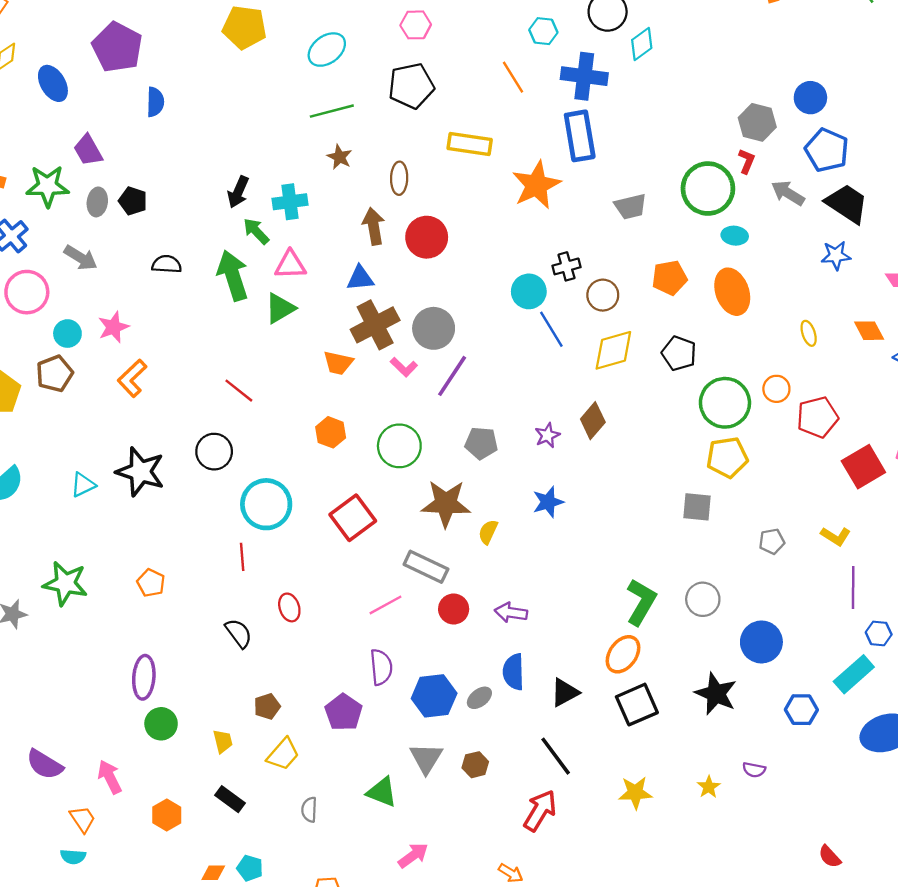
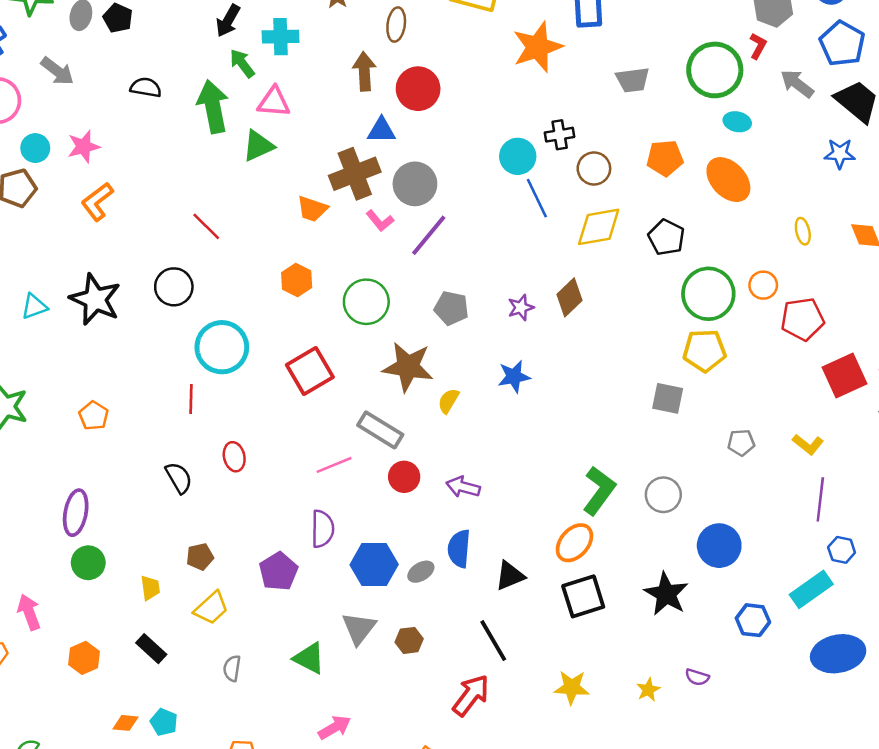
blue triangle: (360, 278) -> (381, 130), moved
orange ellipse: (732, 292) -> (728, 180), turned -30

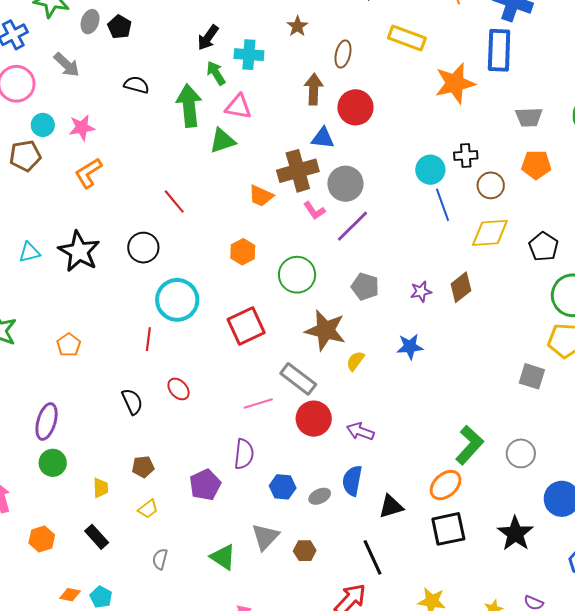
orange pentagon: (665, 158) -> (536, 165), moved
red ellipse: (234, 457) -> (179, 389), turned -35
red circle: (404, 477) -> (314, 419), size x1.4
blue hexagon: (374, 565) -> (283, 487), size x0.7
yellow trapezoid: (211, 608) -> (148, 509), size x0.7

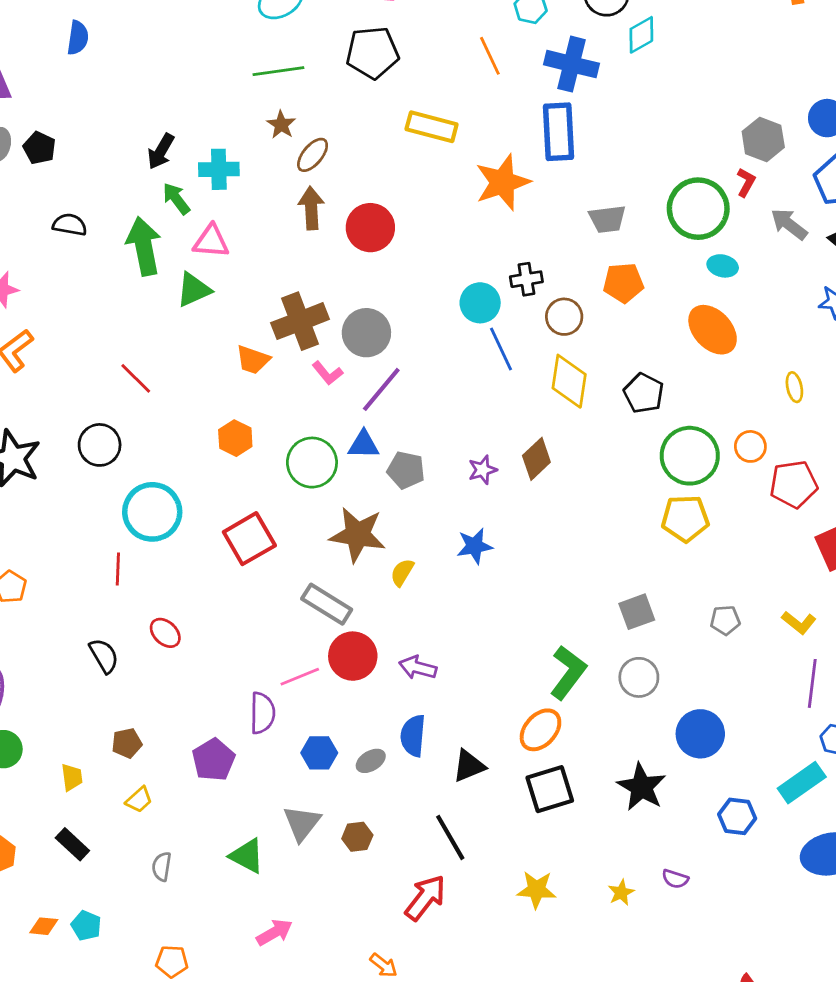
brown ellipse: (343, 54) -> (313, 155), moved, turned 32
blue triangle: (323, 138) -> (363, 445), moved
yellow diamond: (490, 233) -> (569, 381), turned -72
gray square: (532, 376) -> (637, 612), moved, turned -32
pink line: (258, 404) -> (300, 677), moved

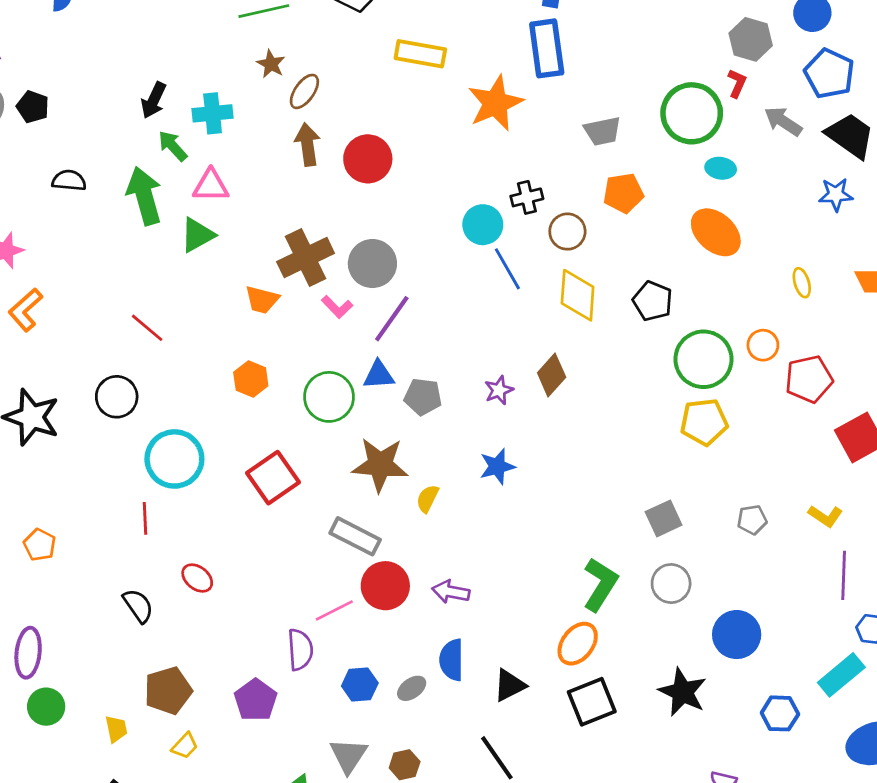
brown pentagon: (127, 743) -> (168, 691), size x1.6

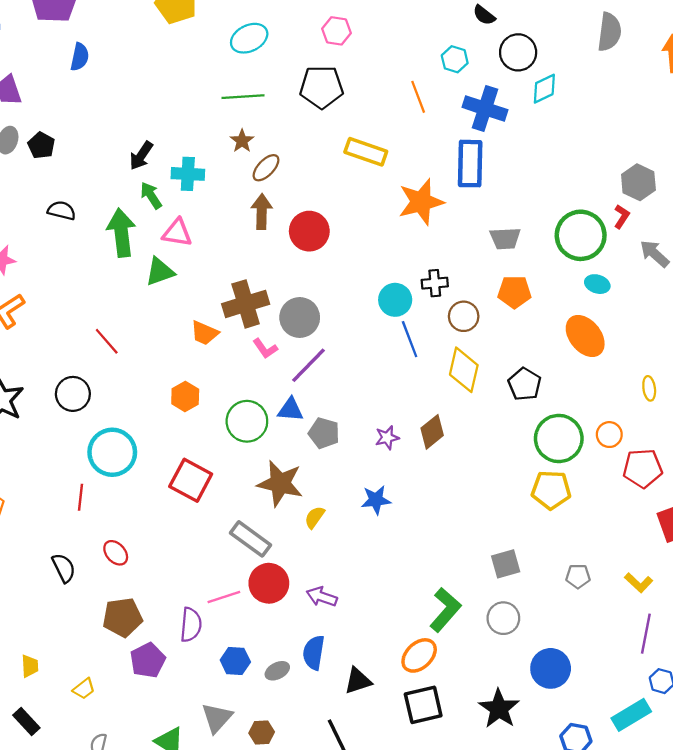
red square: (273, 478) -> (191, 480), turned -36
brown pentagon: (168, 691) -> (122, 617), moved

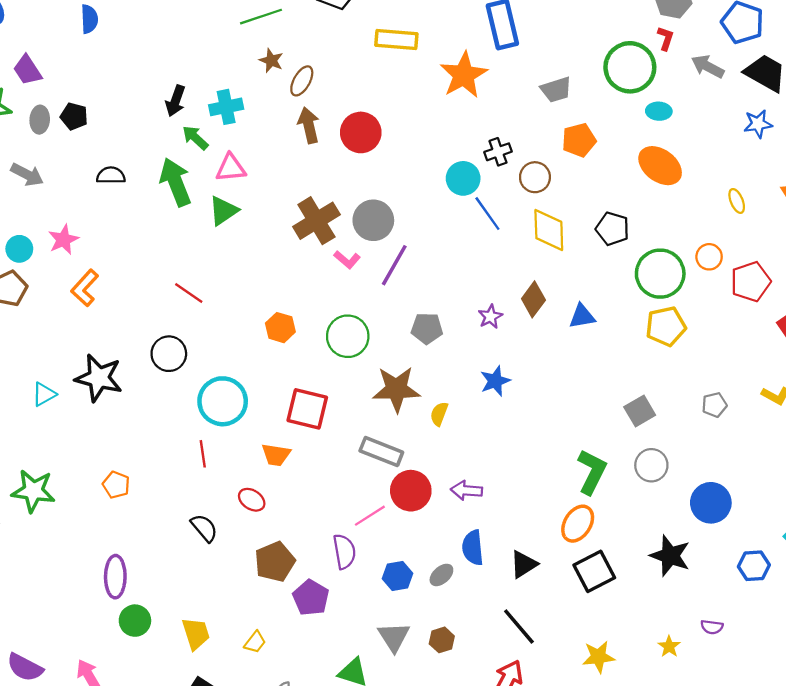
orange trapezoid: (204, 333) -> (276, 455), moved
blue triangle: (290, 410) -> (582, 316), moved
yellow trapezoid: (30, 666) -> (196, 634), size x1.4

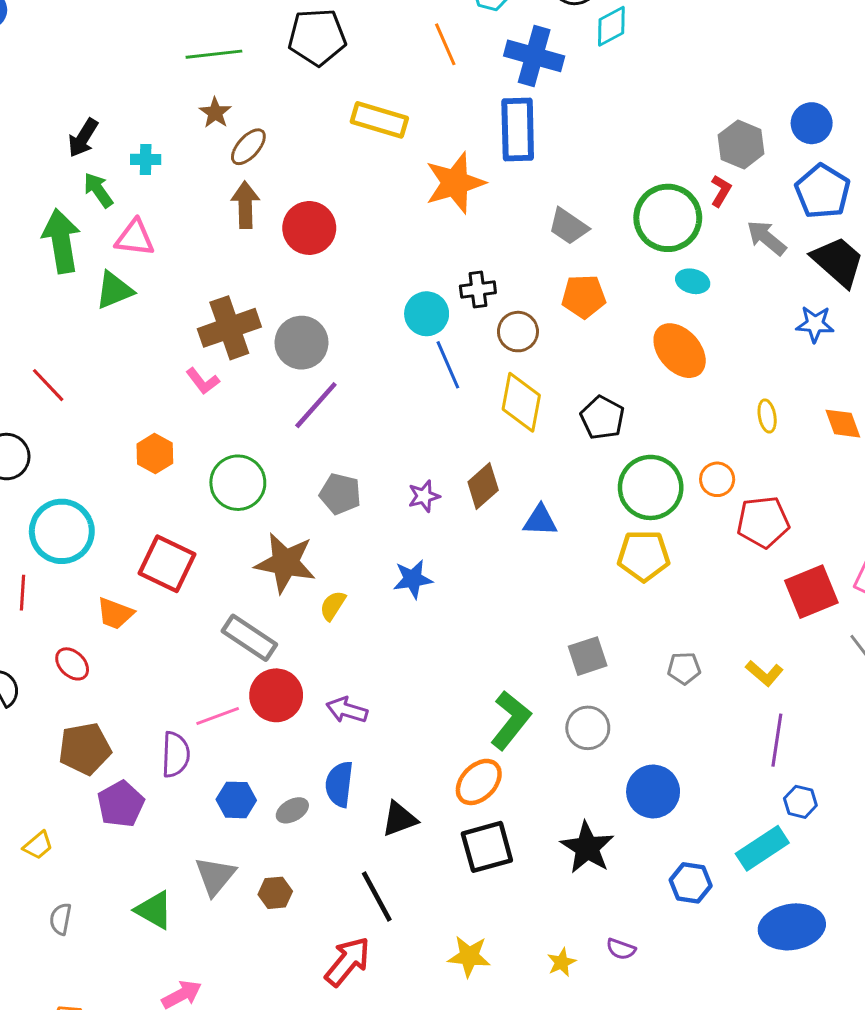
gray trapezoid: (556, 90) -> (568, 226), turned 40
cyan cross: (226, 107) -> (146, 159), size x0.7
pink L-shape: (347, 260) -> (203, 381), moved

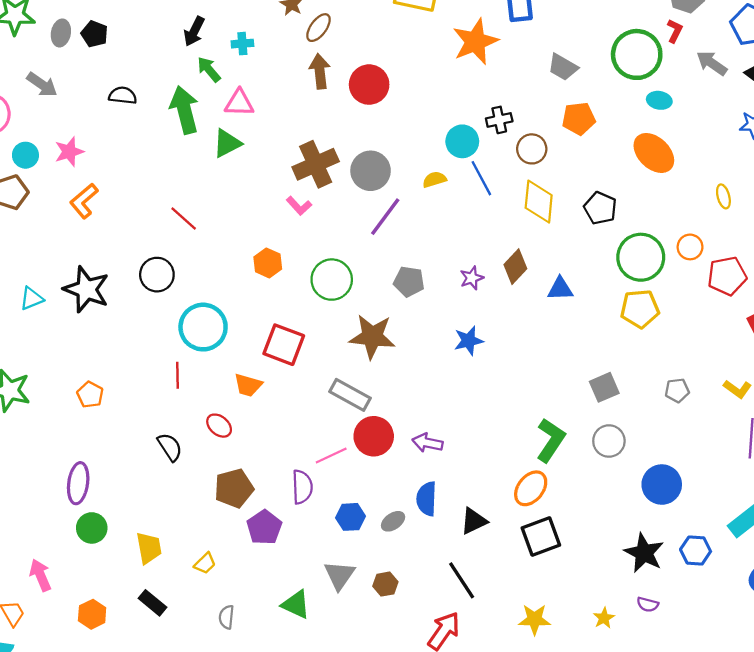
yellow semicircle: (333, 606) -> (434, 180), moved, turned 45
black star: (587, 848) -> (644, 553), moved

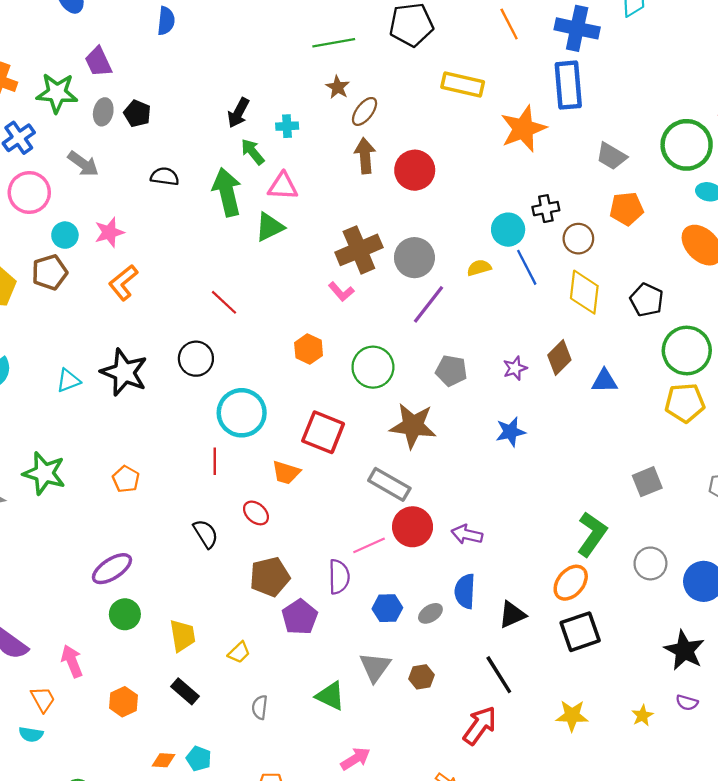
gray circle: (609, 441) -> (650, 563), moved
purple ellipse: (78, 483) -> (112, 569), turned 48

